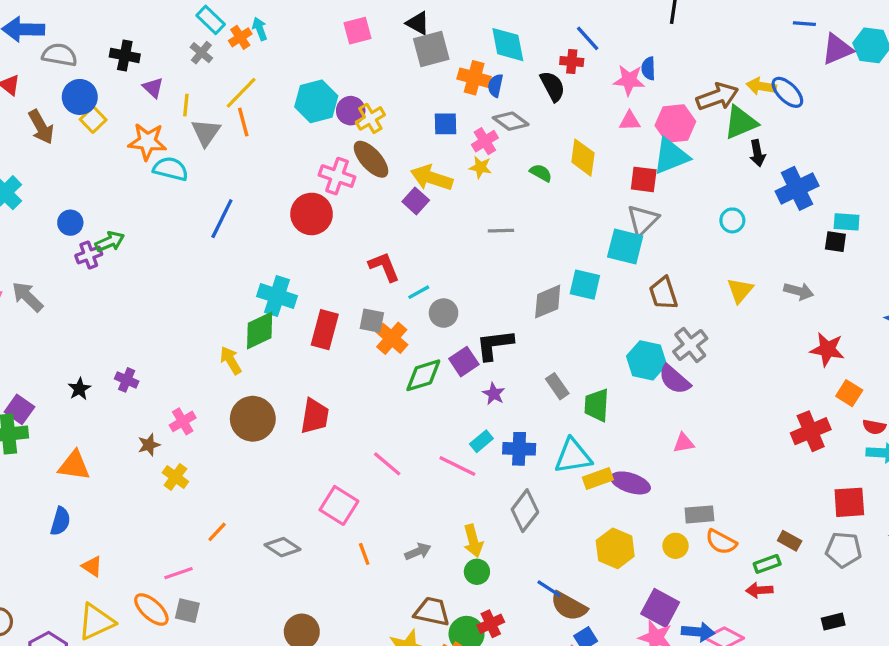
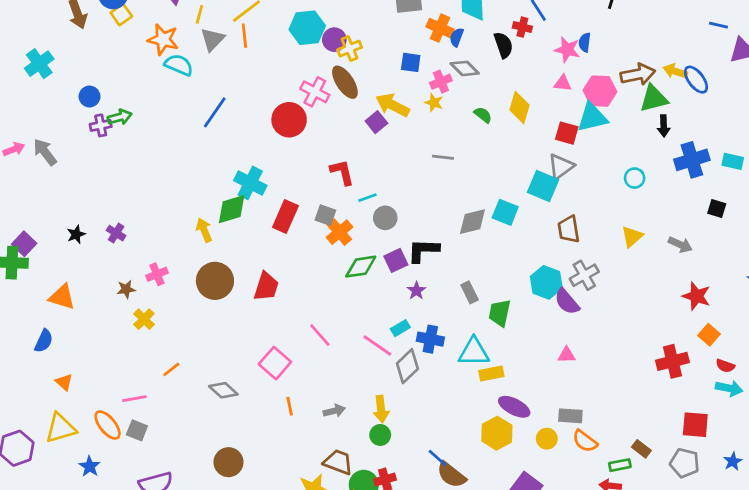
cyan rectangle: (847, 222) -> (733, 161), moved
purple ellipse: (630, 483) -> (514, 407), moved
gray diamond: (525, 511) -> (407, 366), moved

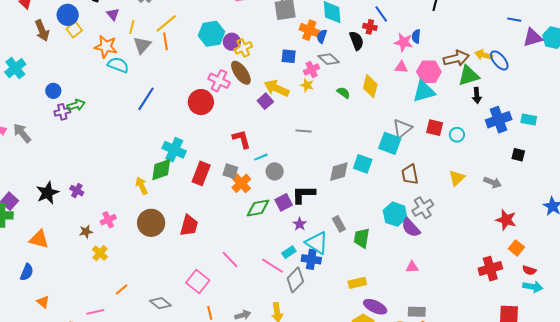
red square: (567, 133) -> (435, 128), moved
gray line: (443, 157) -> (304, 131), moved
black star: (76, 234) -> (47, 193), size x1.6
cyan triangle: (474, 352) -> (317, 243), moved, turned 35

